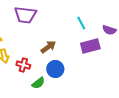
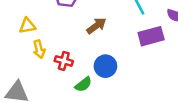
brown arrow: (48, 47) -> (96, 26), moved

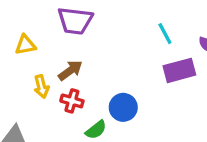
yellow triangle: (27, 26) -> (25, 45), moved
brown arrow: (96, 26) -> (70, 70), moved

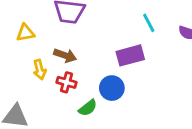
brown arrow: (70, 70) -> (65, 55), turned 55
purple rectangle: (179, 70) -> (130, 55), moved

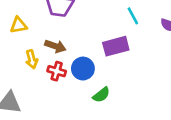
blue circle: (112, 88) -> (83, 69), moved
green semicircle: (88, 108) -> (101, 95), moved

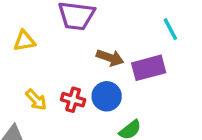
brown arrow: (55, 46) -> (110, 58), moved
yellow arrow: (32, 59) -> (36, 100), moved, turned -30

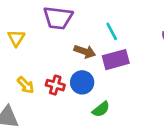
cyan line: (170, 29) -> (112, 31), moved
yellow triangle: (24, 41) -> (16, 38), turned -48

